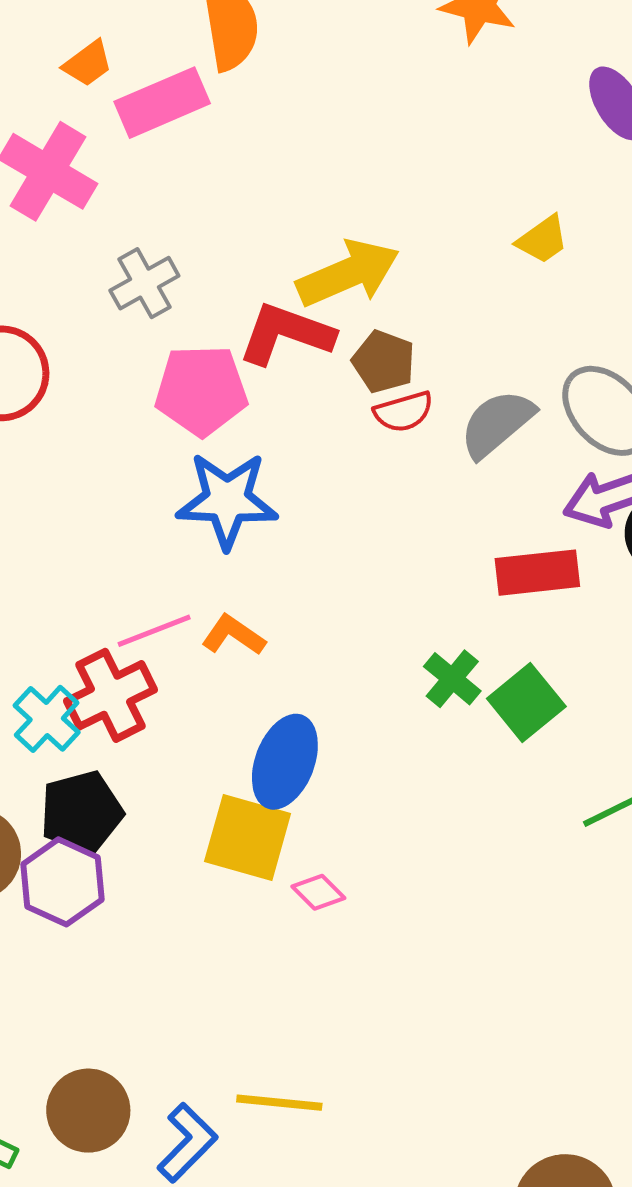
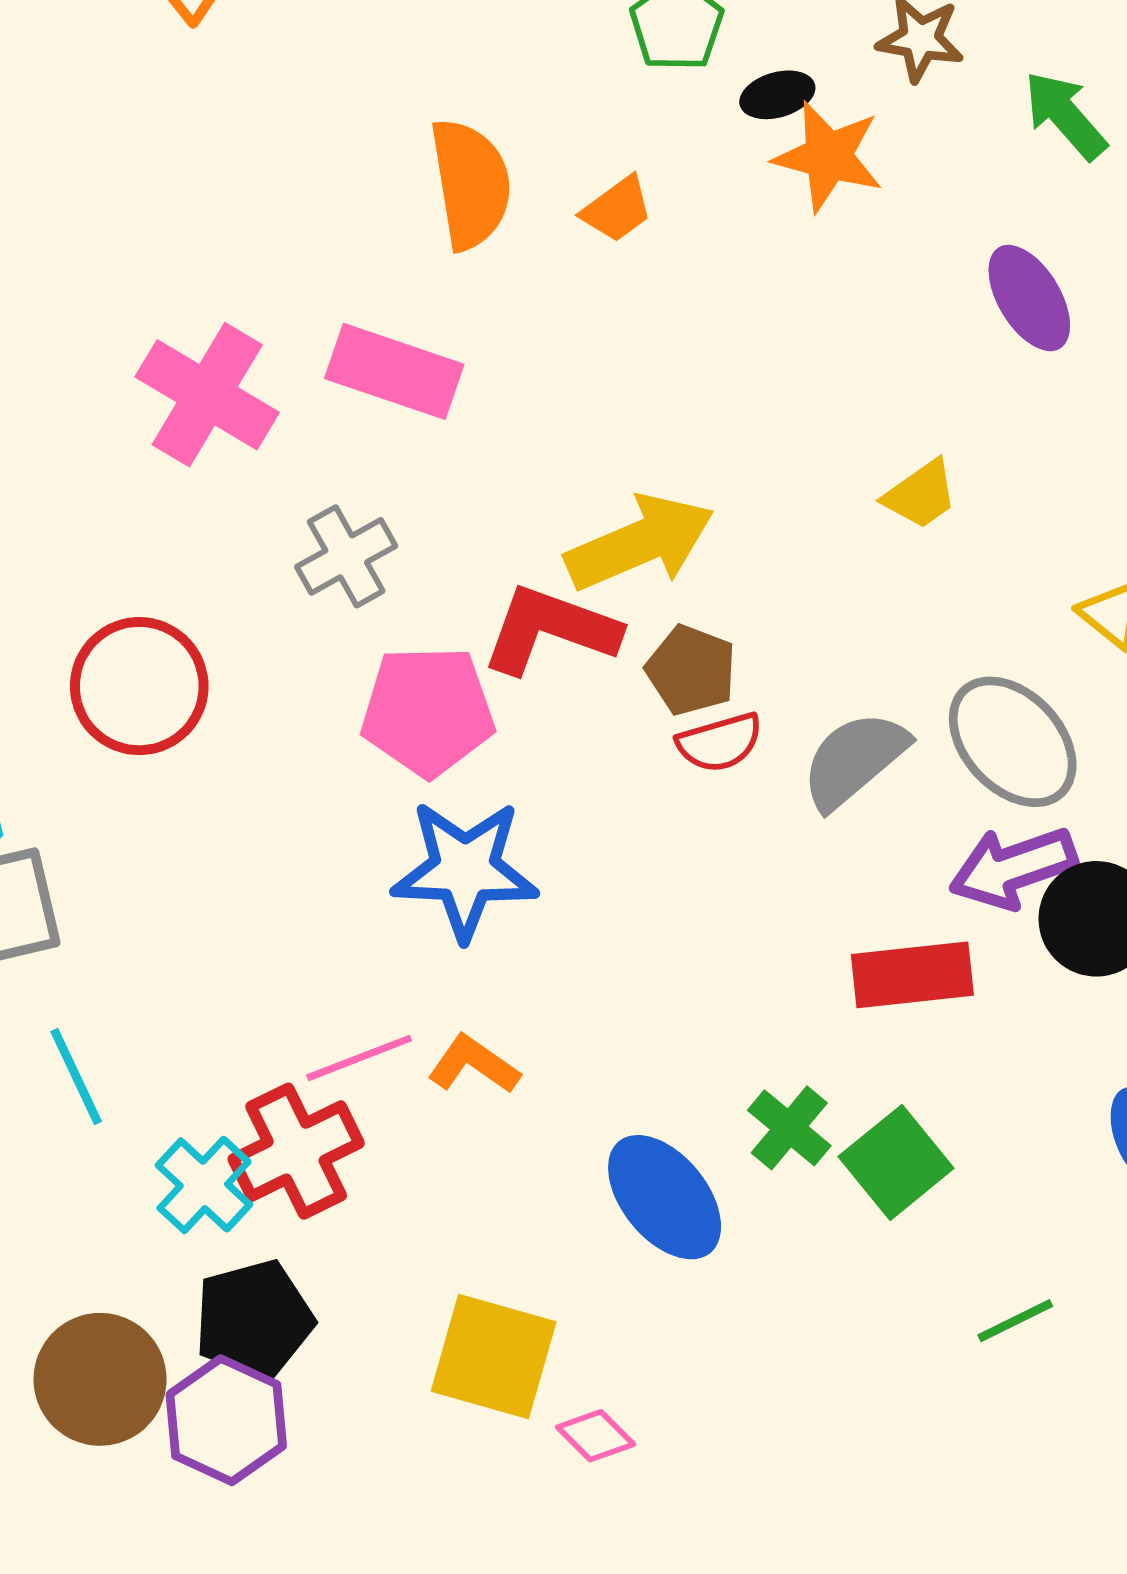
orange trapezoid: (88, 63) -> (617, 209), moved
pink rectangle: (162, 103) -> (394, 371), moved, turned 42
blue ellipse: (285, 762) -> (665, 1197), moved, turned -60

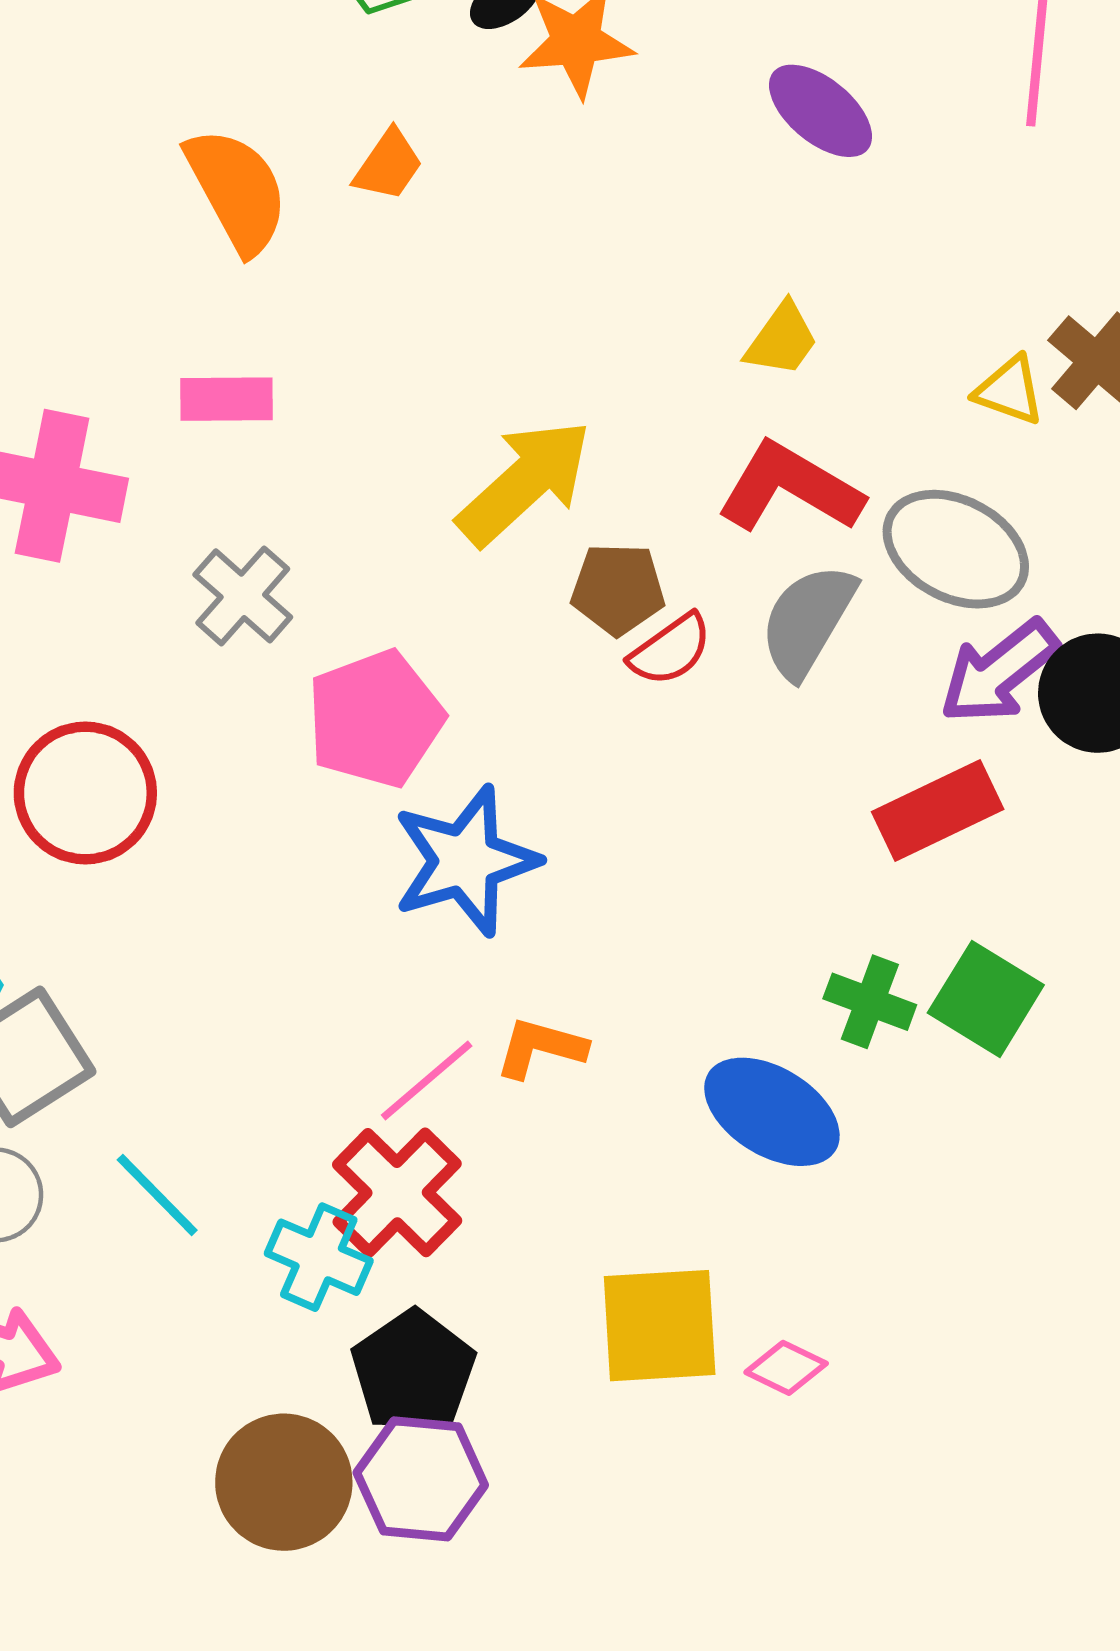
pink rectangle: (394, 371) -> (226, 399), size x0.7
red L-shape: (550, 630) -> (790, 488), moved, turned 30

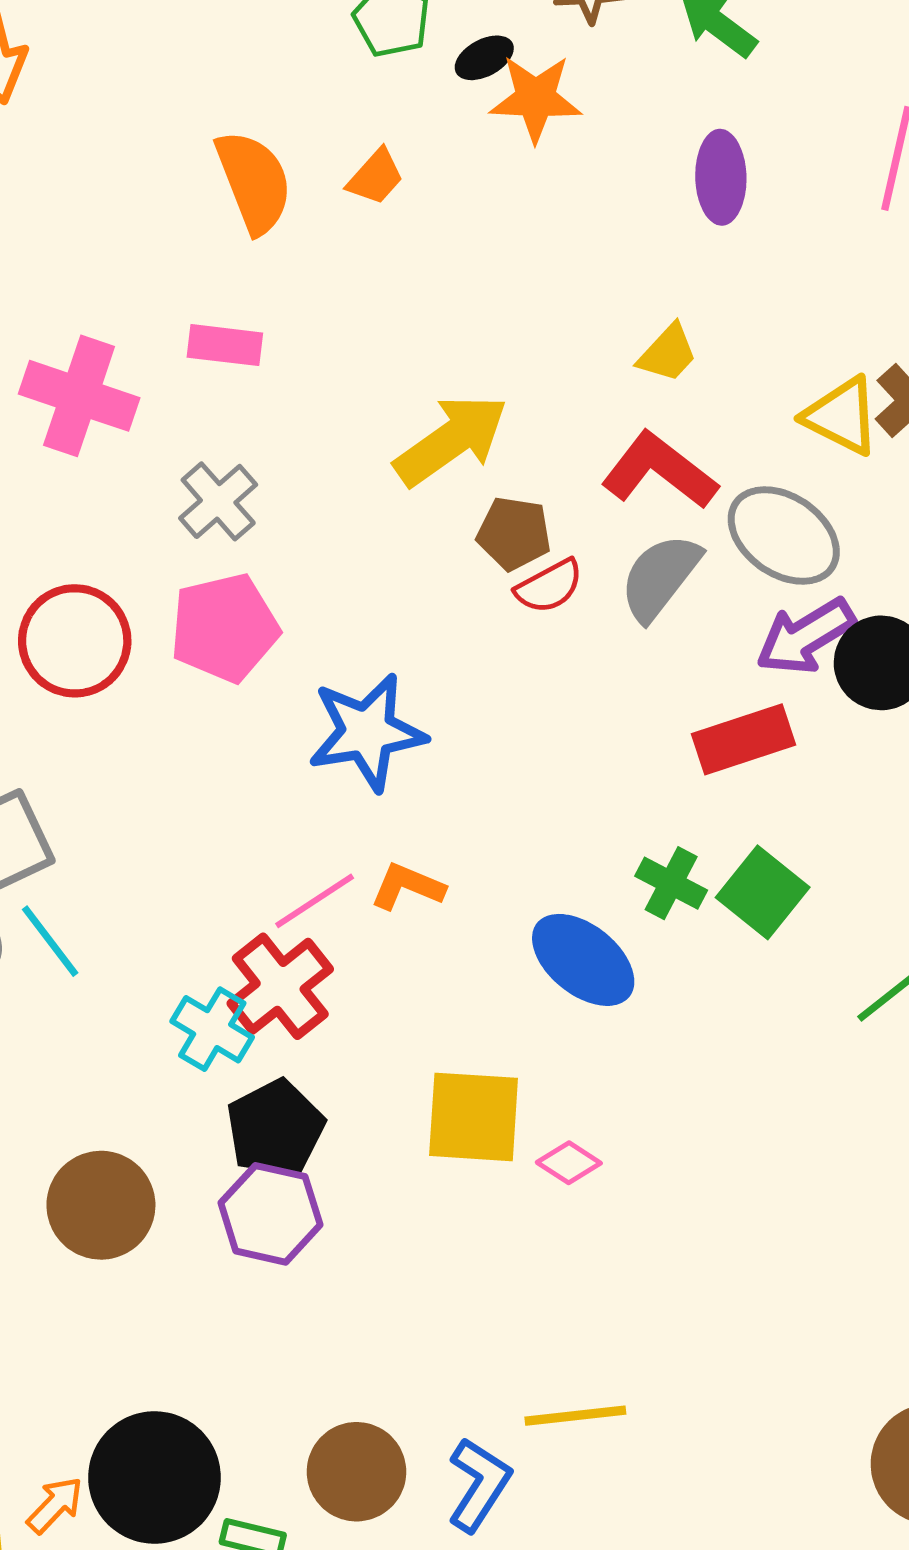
purple ellipse: (821, 111) -> (721, 177), turned 42
yellow triangle: (1009, 391) -> (842, 416), size x1.4
pink pentagon: (375, 719) -> (224, 628), moved
cyan line: (157, 1195) -> (50, 941), moved
brown circle: (284, 1482) -> (101, 1205), moved

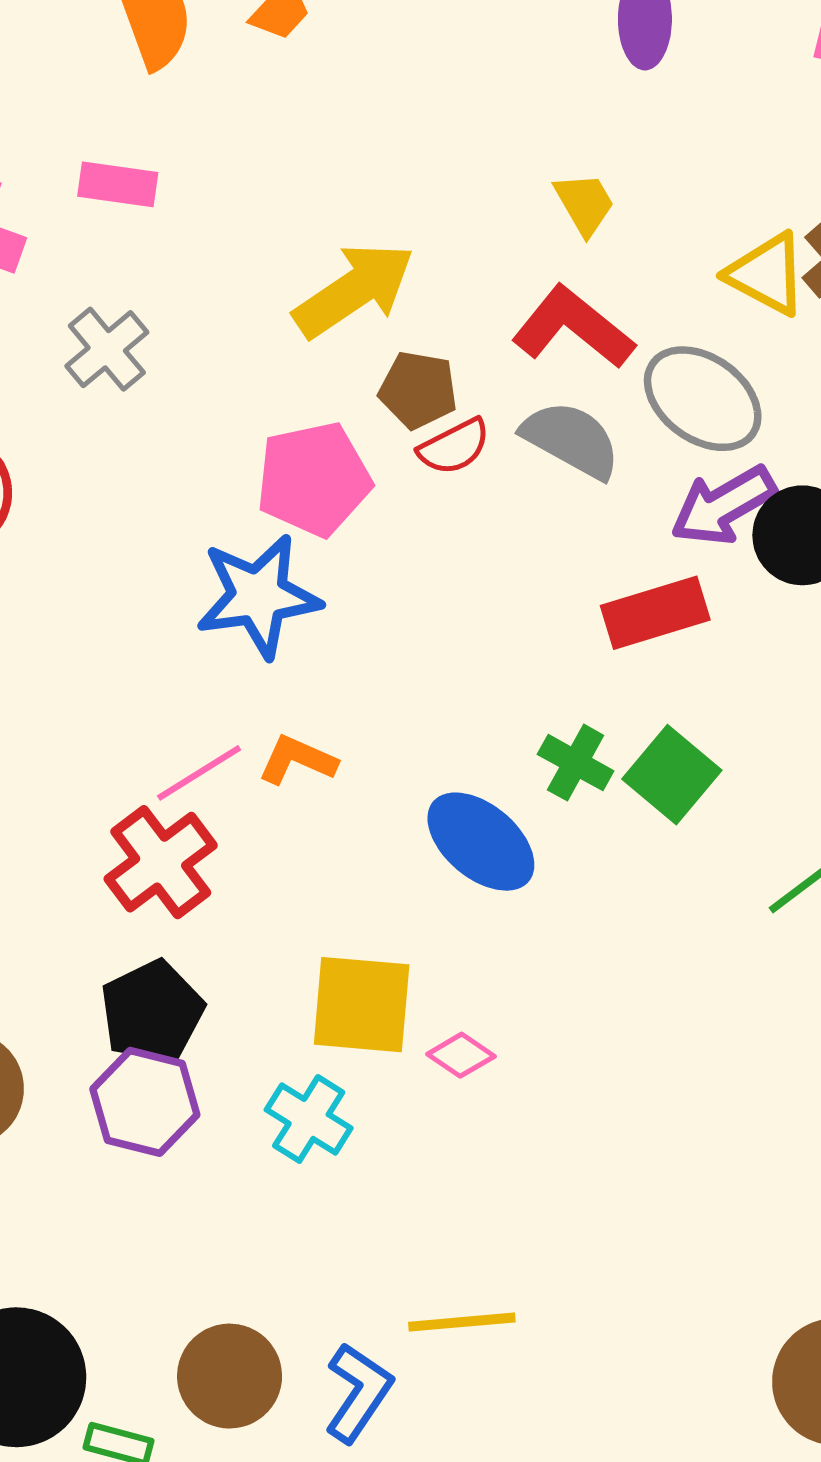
yellow trapezoid: (668, 353) -> (585, 204), turned -74
gray semicircle: (660, 577) -> (571, 440), turned 80
pink pentagon: (224, 628) -> (314, 479), moved
cyan cross: (212, 1029) -> (309, 1119), moved

